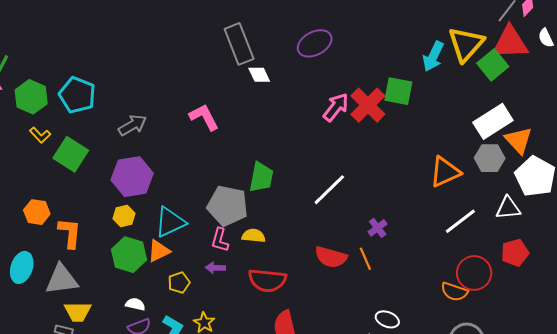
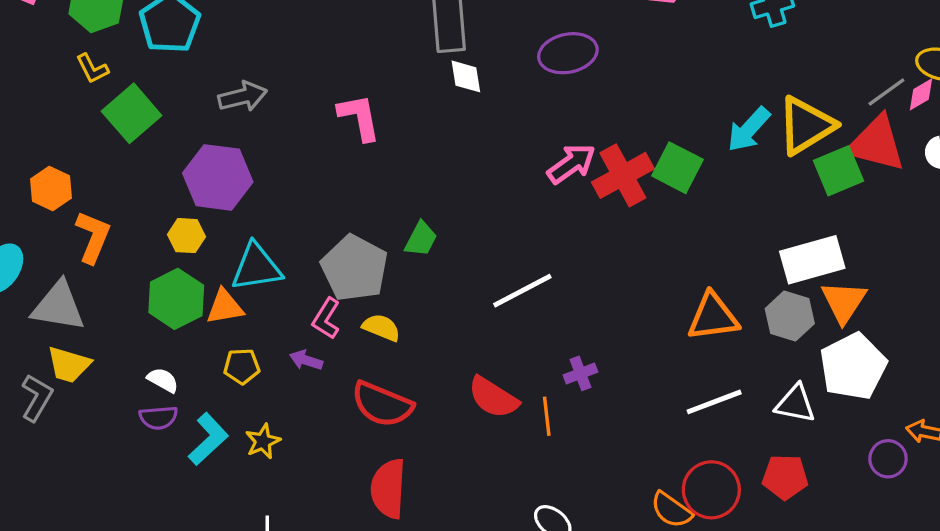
green trapezoid: (261, 177) -> (421, 239), size x0.7

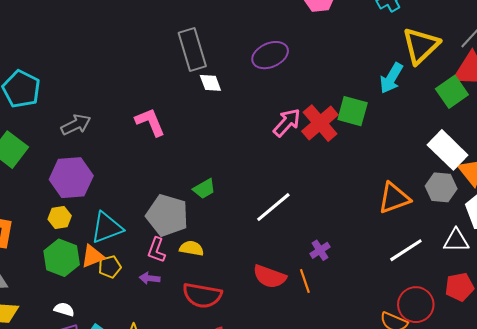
yellow triangle: (806, 125) -> (421, 46), moved
green trapezoid: (421, 239) -> (204, 189), turned 45
white rectangle: (812, 260) -> (448, 150), turned 72
yellow pentagon: (242, 366) -> (110, 267), moved

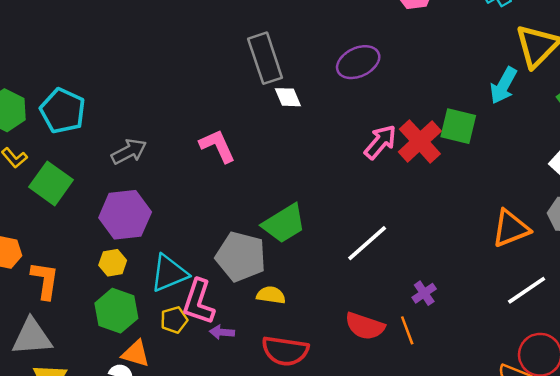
green trapezoid: (204, 189) -> (284, 224), size x1.6
pink L-shape: (156, 250) -> (199, 302), moved, size x1.5
orange triangle: (93, 256) -> (136, 354), moved, turned 40

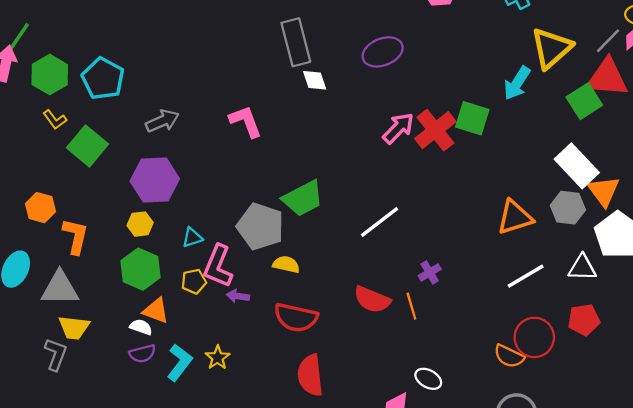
cyan triangle: (169, 273) -> (192, 237), size x0.6

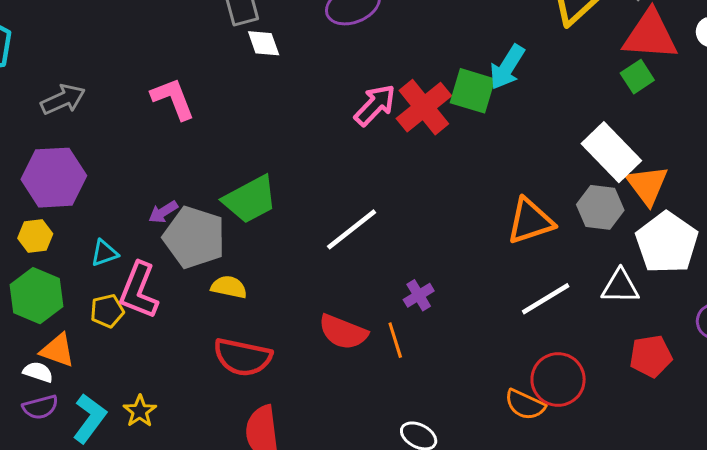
cyan arrow: (517, 83) -> (507, 67), moved
green square: (584, 101) -> (637, 77), moved, size x0.7
purple arrow: (238, 296) -> (163, 212), moved, turned -40
red pentagon: (584, 320) -> (651, 356), moved

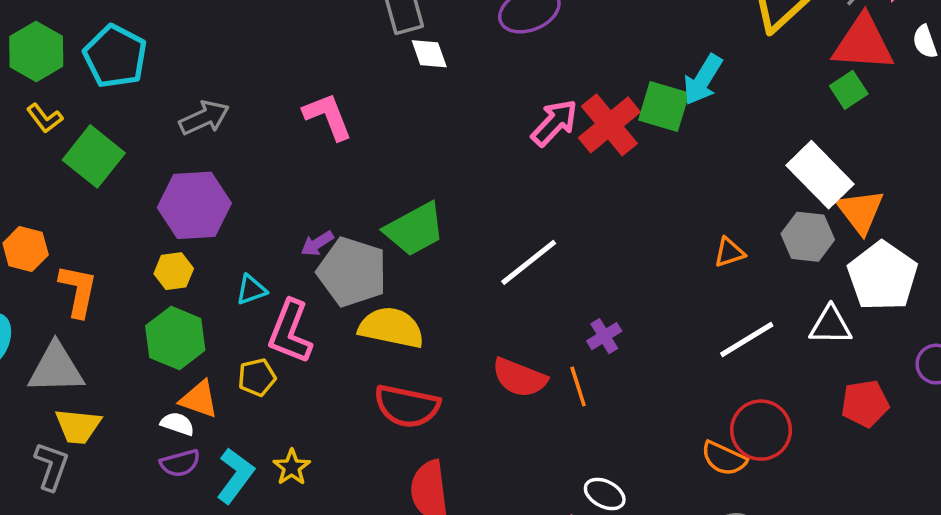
orange triangle: (530, 221) -> (729, 252), size x0.6
yellow semicircle: (229, 287) -> (391, 328), size x1.6
yellow pentagon: (107, 311) -> (257, 377), moved

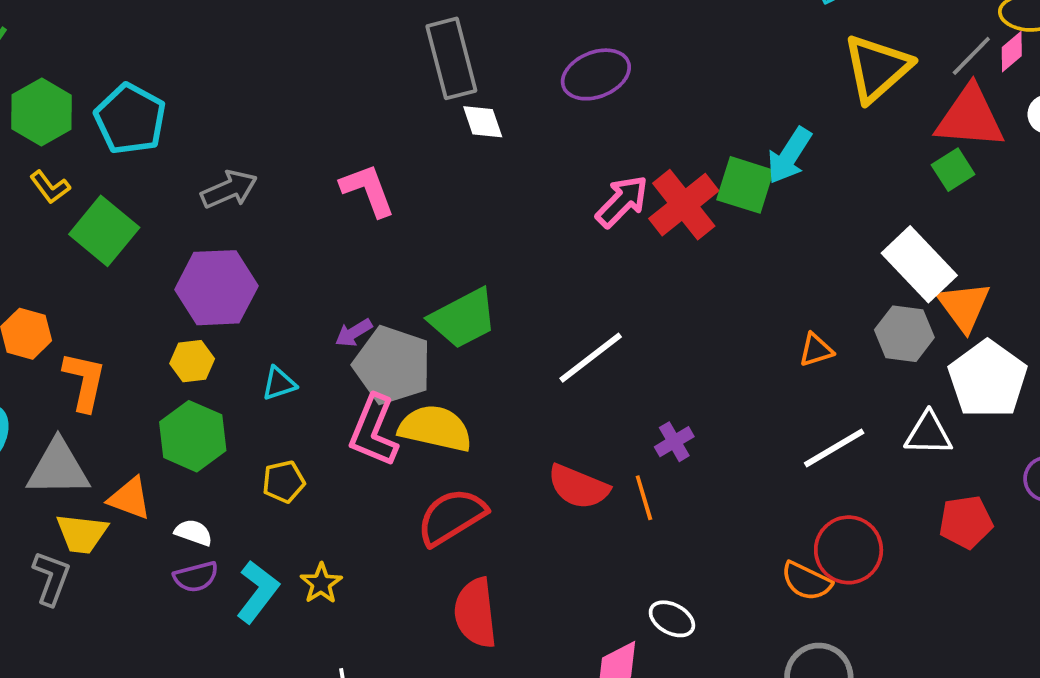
pink L-shape: (290, 332) -> (374, 431), moved
orange triangle: (199, 399) -> (130, 498), moved
red semicircle: (407, 406) -> (451, 517), turned 136

